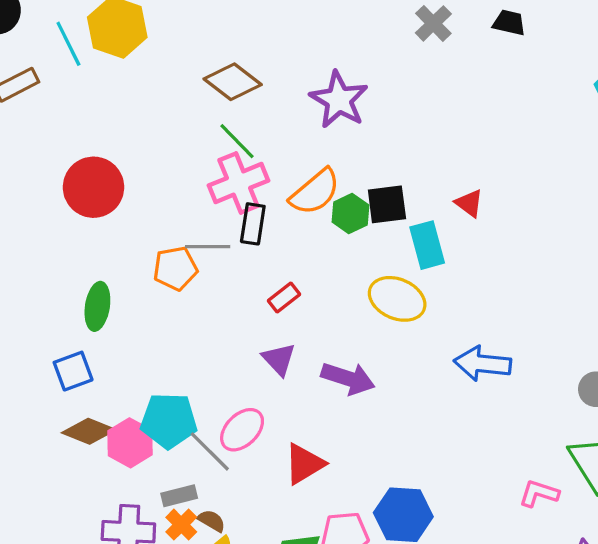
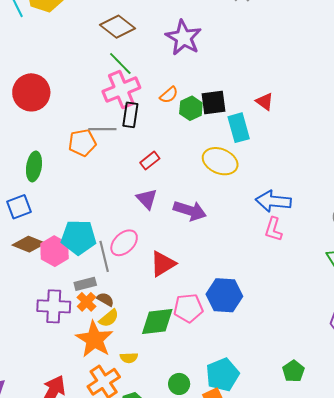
orange semicircle: (315, 192) -> (169, 95), size x0.6
gray line: (210, 451) -> (104, 256), turned 32
pink L-shape: (539, 493) -> (273, 229), moved, turned -90

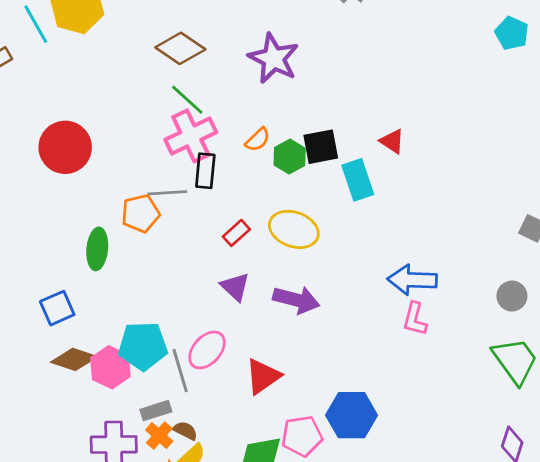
yellow ellipse: (220, 161) -> (294, 229), moved
green ellipse: (34, 166) -> (97, 249), moved

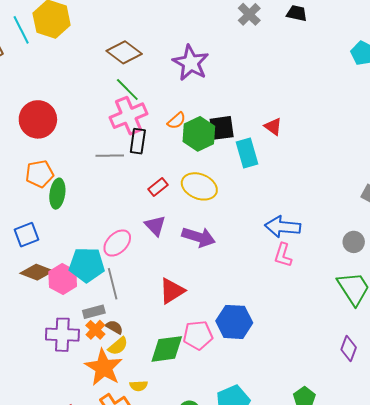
green hexagon: (290, 157) -> (199, 134), size x1.4
orange pentagon: (140, 213) -> (40, 174), moved
pink ellipse: (207, 350) -> (117, 243), moved

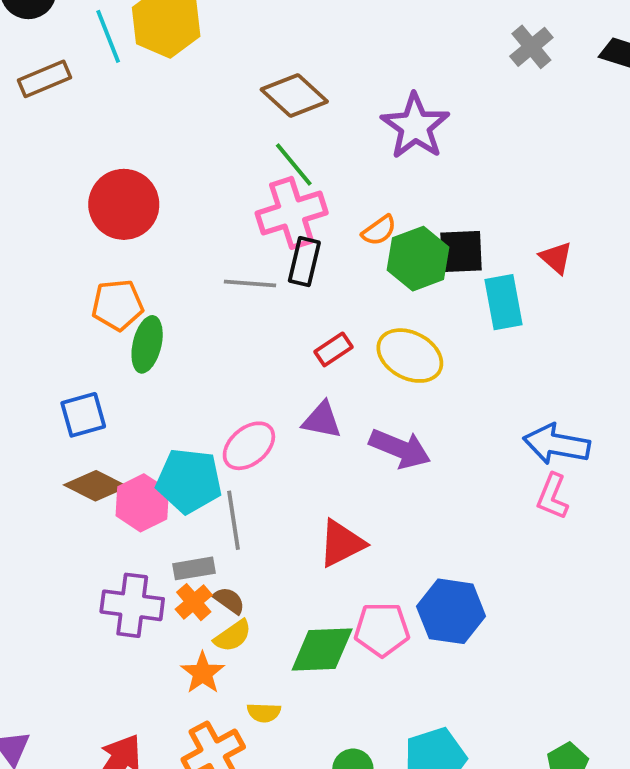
purple triangle: (155, 226) -> (322, 420), turned -40
orange star: (104, 367) -> (203, 673), size x0.6

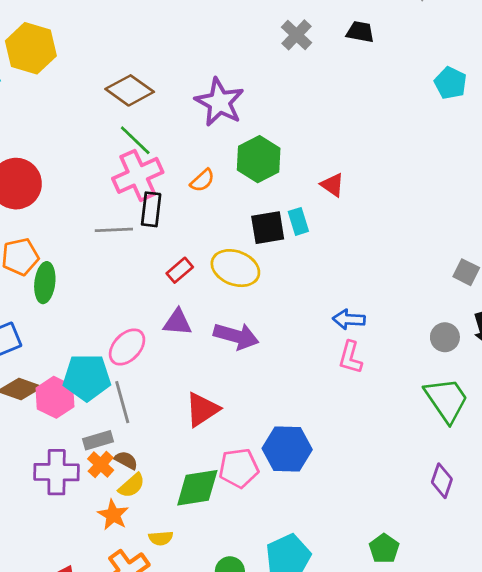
black square: (461, 251) -> (268, 228), moved
green hexagon: (418, 259) -> (259, 159), moved
cyan rectangle: (504, 302) -> (298, 221), size x0.7
blue arrow: (557, 444) -> (349, 319), size x0.7

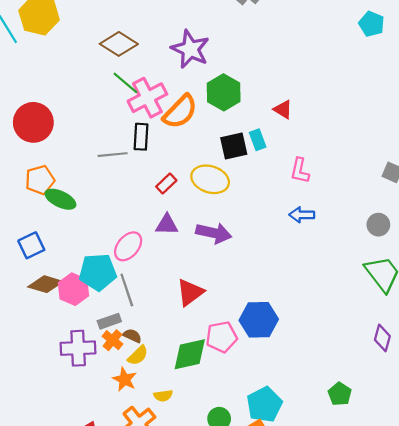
pink cross: (138, 175) -> (147, 98), moved
orange semicircle: (202, 180) -> (180, 112), size x1.8
green ellipse: (45, 283) -> (60, 199), turned -68
pink L-shape: (350, 357) -> (300, 171), moved

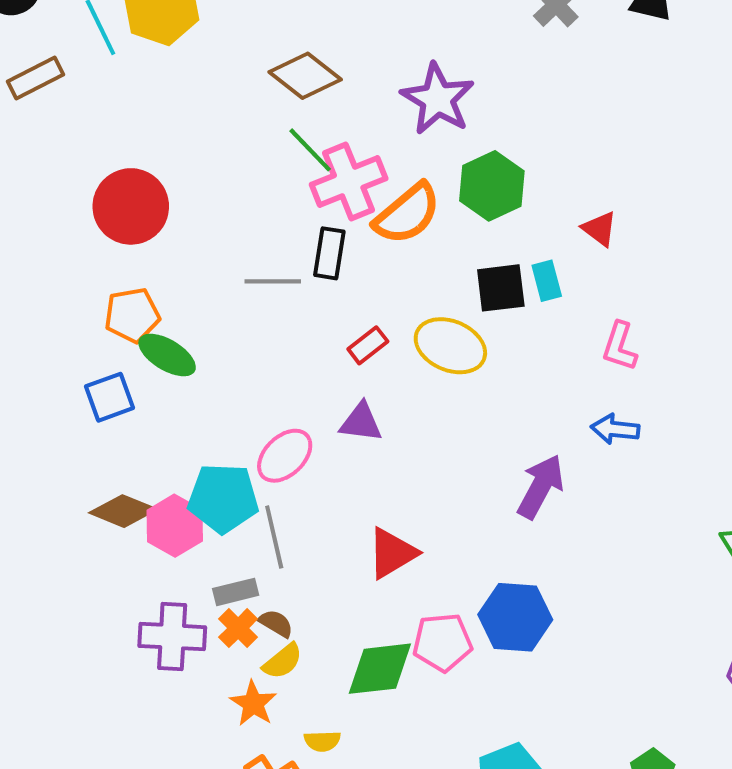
purple arrow: (214, 233) -> (541, 487), moved, turned -80
blue square: (31, 245) -> (110, 397), moved

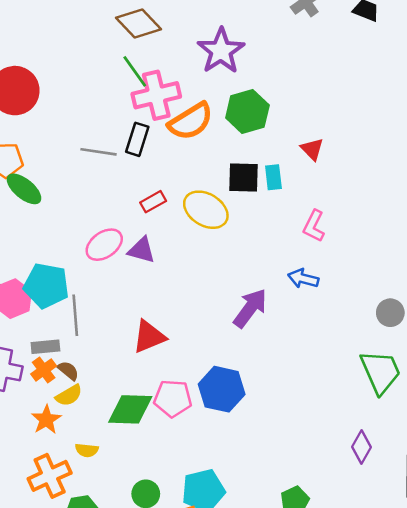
pink ellipse: (285, 456) -> (104, 245), moved

